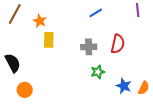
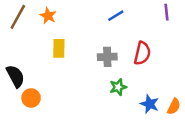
orange star: (40, 21) -> (48, 16), moved
orange circle: (25, 90) -> (31, 98), moved

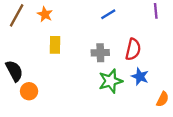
green star: (118, 87) -> (111, 81), size x1.5
blue star: (150, 104) -> (140, 77), moved

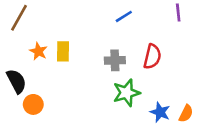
orange star: (45, 14) -> (38, 51), moved
blue star: (140, 77) -> (160, 112), moved

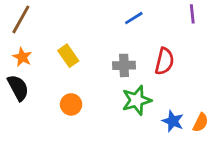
orange star: (38, 51) -> (22, 57), moved
yellow rectangle: (63, 51) -> (68, 56), turned -36
orange circle: (33, 104) -> (71, 104), moved

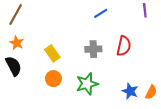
yellow rectangle: (68, 56) -> (52, 53), moved
green star: (137, 100) -> (87, 84), moved

